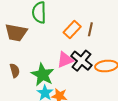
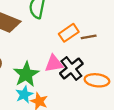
brown line: (90, 29) -> (89, 37), turned 56

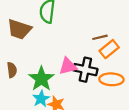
orange rectangle: (69, 33) -> (109, 49), moved
black cross: (71, 68) -> (85, 70), turned -35

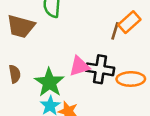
brown line: (100, 37) -> (115, 31), turned -56
orange rectangle: (109, 49) -> (129, 22), moved

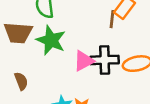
green star: (49, 82) -> (51, 40), moved

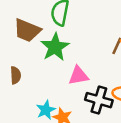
black cross: (105, 60) -> (99, 100), moved

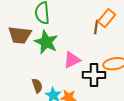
brown semicircle: (16, 75) -> (37, 86), moved

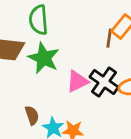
black cross: (94, 75) -> (104, 82), moved, turned 35

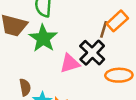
black cross: (104, 82) -> (92, 53), moved

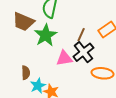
brown line: (104, 29) -> (81, 35), moved

